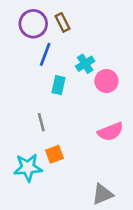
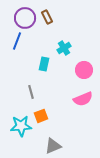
blue line: (45, 54) -> (17, 41), moved
pink circle: (106, 81) -> (84, 70), moved
gray triangle: (102, 194) -> (53, 146), moved

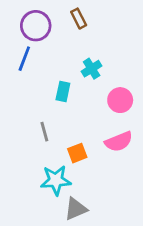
brown rectangle: (47, 17) -> (79, 19), moved
orange square: (41, 116) -> (77, 153), moved
cyan star: (21, 126) -> (56, 180), moved

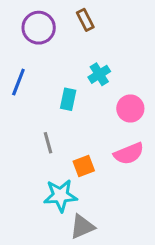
blue line: (24, 59) -> (18, 82), moved

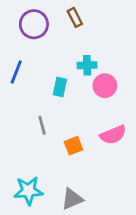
cyan cross: (99, 74) -> (87, 65), turned 30
pink circle: (130, 108) -> (105, 86), moved
cyan star: (60, 196) -> (28, 191), moved

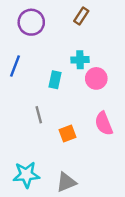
brown rectangle: (75, 17) -> (81, 16), moved, turned 60
pink semicircle: (113, 135) -> (104, 123), turned 90

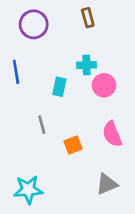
brown rectangle: (81, 16) -> (88, 18), turned -48
blue line: (15, 66) -> (16, 72), turned -30
gray triangle: (66, 182) -> (107, 184), moved

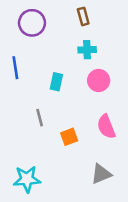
cyan cross: (86, 65) -> (87, 50), moved

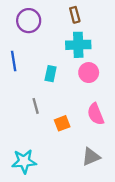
cyan cross: (87, 50) -> (78, 45), size x1.5

